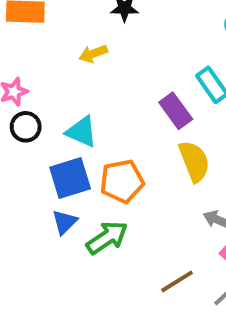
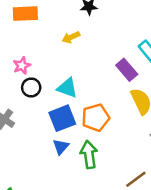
green arrow: (107, 238) -> (89, 155), turned -60

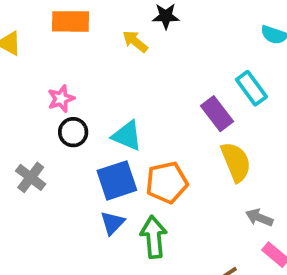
yellow arrow: (71, 37) -> (135, 41), moved, turned 60

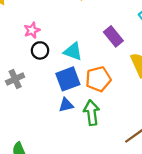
purple rectangle: (217, 114) -> (113, 36), moved
gray cross: (31, 177) -> (15, 79), turned 30
blue triangle: (112, 223) -> (66, 105), turned 35

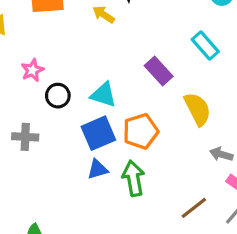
pink star: (32, 30) -> (32, 70), moved
gray cross: (15, 79) -> (25, 137), turned 30

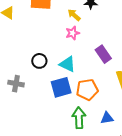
pink star: (32, 70) -> (73, 33), moved
blue triangle: (98, 169) -> (107, 118), moved

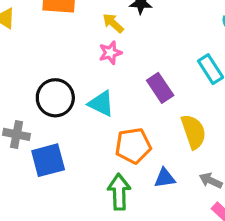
black circle: (39, 61) -> (55, 98), size x1.5
blue square: (61, 87) -> (48, 160), moved
blue triangle: (107, 118) -> (165, 178), moved

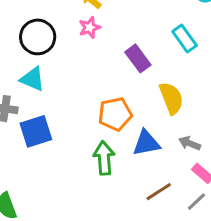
black circle: (55, 98) -> (38, 37), moved
cyan triangle: (101, 104) -> (33, 79), moved
blue triangle: (165, 178) -> (146, 143), size x1.4

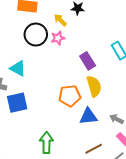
black circle: (38, 37) -> (36, 35), moved
yellow semicircle: (171, 98) -> (94, 86), moved
green arrow: (104, 158) -> (46, 143), moved

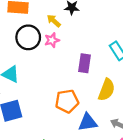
purple rectangle: (88, 61) -> (85, 63), turned 42
yellow semicircle: (94, 86) -> (106, 90), moved, turned 40

